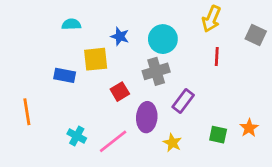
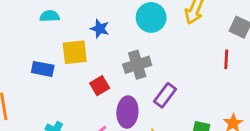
cyan circle: (163, 39) -> (151, 17), moved
red line: (217, 57) -> (226, 59), moved

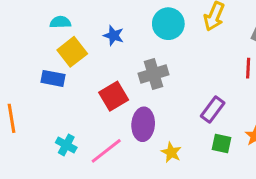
yellow square: (75, 52) -> (72, 52), moved, turned -32
red square: (100, 86) -> (114, 96), size x1.4
purple rectangle: (165, 95) -> (213, 109), moved

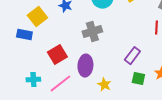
red square: (114, 96) -> (57, 55), moved
cyan cross: (66, 145) -> (33, 80), turned -32

